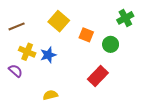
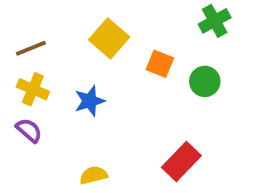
green cross: (125, 18) -> (215, 21), moved
yellow cross: (27, 52) -> (33, 89), moved
red rectangle: (98, 76) -> (181, 162), moved

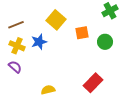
orange square: (160, 64) -> (82, 33), turned -32
blue star: (90, 101) -> (39, 42), moved

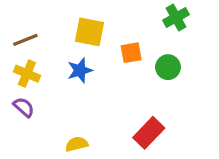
yellow square: (56, 20) -> (89, 32), turned -30
blue star: (39, 42) -> (80, 70), moved

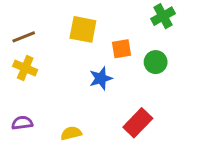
blue star: (80, 70) -> (101, 78), moved
purple semicircle: (24, 107) -> (22, 123), moved, turned -48

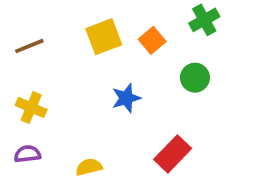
yellow square: (83, 29) -> (104, 37), turned -32
orange square: (122, 49) -> (152, 40), moved, turned -30
yellow cross: (25, 68) -> (31, 107), moved

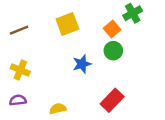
orange square: (152, 40) -> (112, 29), moved
green circle: (195, 78) -> (113, 51), moved

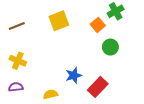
green circle: (113, 51) -> (110, 47), moved
blue star: (82, 64) -> (74, 75), moved

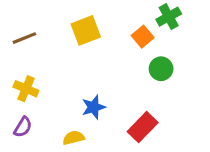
blue star: (74, 75) -> (93, 107), moved
purple semicircle: (16, 87) -> (23, 127), turned 128

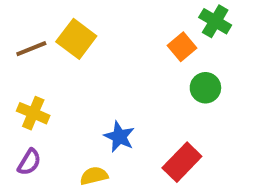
green cross: (169, 17) -> (215, 21), turned -30
yellow square: (86, 30) -> (76, 39), moved, turned -32
blue star: (93, 107) -> (119, 137), turned -30

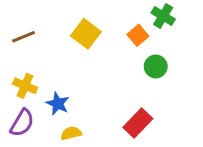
yellow square: (76, 39) -> (86, 34), moved
blue star: (119, 137) -> (58, 104), moved
purple semicircle: (29, 162) -> (22, 123), size x1.4

